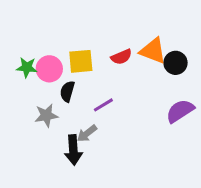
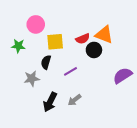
black circle: (175, 63) -> (94, 50), moved
pink circle: (49, 69) -> (36, 24), moved
gray arrow: (87, 133) -> (75, 100), moved
black arrow: (73, 150) -> (50, 102), turned 30

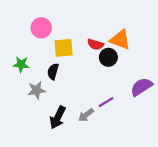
red semicircle: (83, 39) -> (95, 44), turned 40
green star: (18, 46) -> (21, 64), moved
purple line: (70, 71) -> (106, 102), moved

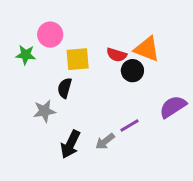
green star: (21, 64) -> (26, 55), moved

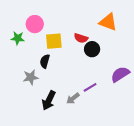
orange triangle: (147, 49) -> (108, 22), moved

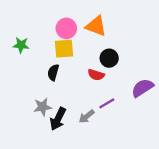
orange triangle: (108, 22) -> (96, 26), moved
pink circle: (35, 24) -> (66, 28), moved
red semicircle: (81, 38) -> (96, 75), moved
gray star: (31, 77) -> (43, 107), moved

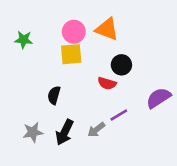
green star: (21, 45) -> (24, 40), moved
black semicircle: (53, 72) -> (54, 95), moved
gray star: (43, 107) -> (33, 132), moved

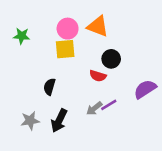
gray arrow: (96, 130) -> (94, 108), moved

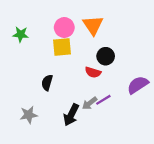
orange triangle: (98, 26) -> (93, 25), turned 35
black arrow: (59, 121) -> (71, 115), moved

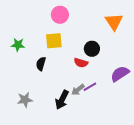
orange triangle: (93, 25) -> (114, 22), moved
pink circle: (64, 27) -> (60, 15), moved
green star: (21, 34) -> (18, 45), moved
black semicircle: (47, 83) -> (41, 64), moved

